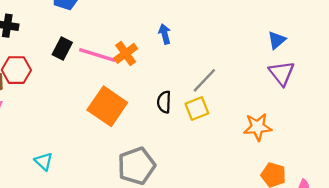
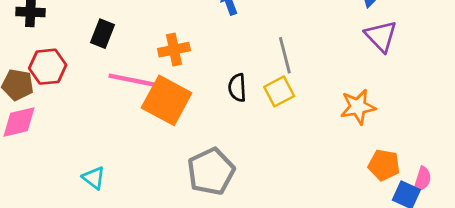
orange cross: (126, 53) -> (174, 50), moved, turned 30
pink line: (97, 55) -> (132, 80), moved
gray line: (204, 80) -> (285, 55), turned -52

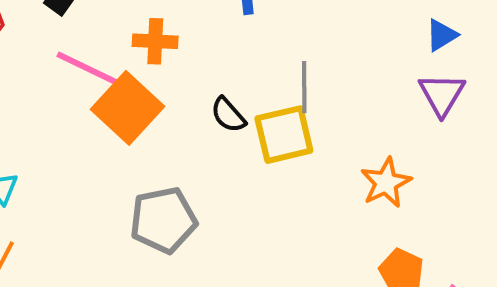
black semicircle: (237, 88) -> (228, 115), turned -52
yellow square: (279, 91) -> (284, 135), size x1.4
orange star: (358, 107) -> (386, 183), turned -30

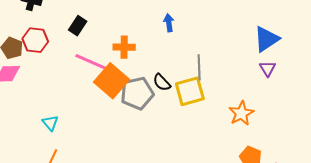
blue triangle: (442, 35) -> (266, 39), size x1.6
purple triangle: (442, 94) -> (268, 69), size x0.7
gray pentagon: (163, 220) -> (137, 93), moved

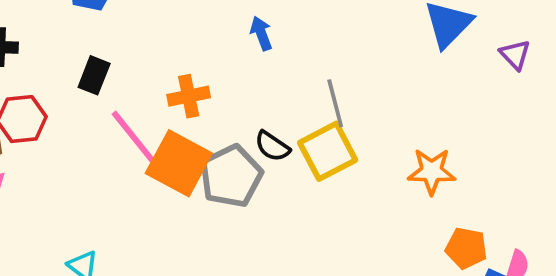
pink line: (91, 62) -> (133, 137), turned 40
purple triangle: (268, 69) -> (515, 55), moved
orange star: (241, 113) -> (432, 171), turned -30

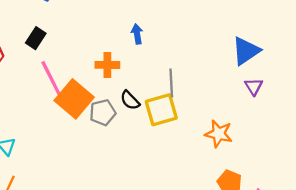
purple triangle: (515, 55) -> (254, 87), moved
orange cross: (189, 96) -> (107, 65), moved
gray pentagon: (231, 176) -> (103, 113), size x0.7

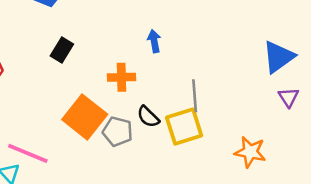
black rectangle: (36, 38) -> (62, 50), moved
pink line: (51, 78) -> (28, 153), moved, turned -39
gray pentagon: (103, 113) -> (118, 132), turned 30

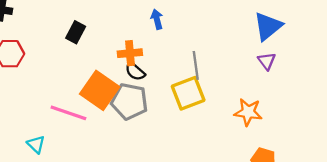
purple triangle: (289, 97) -> (267, 61), moved
black semicircle: (148, 117) -> (135, 71), moved
gray pentagon: (118, 132) -> (129, 101), size x1.4
pink line: (28, 153) -> (68, 113), moved

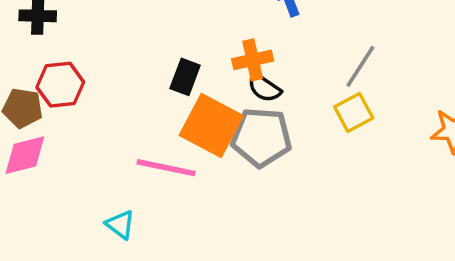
black rectangle: (76, 32) -> (185, 77), moved
gray line: (196, 65) -> (360, 66), turned 48
yellow square: (188, 93) -> (354, 112), size x0.7

